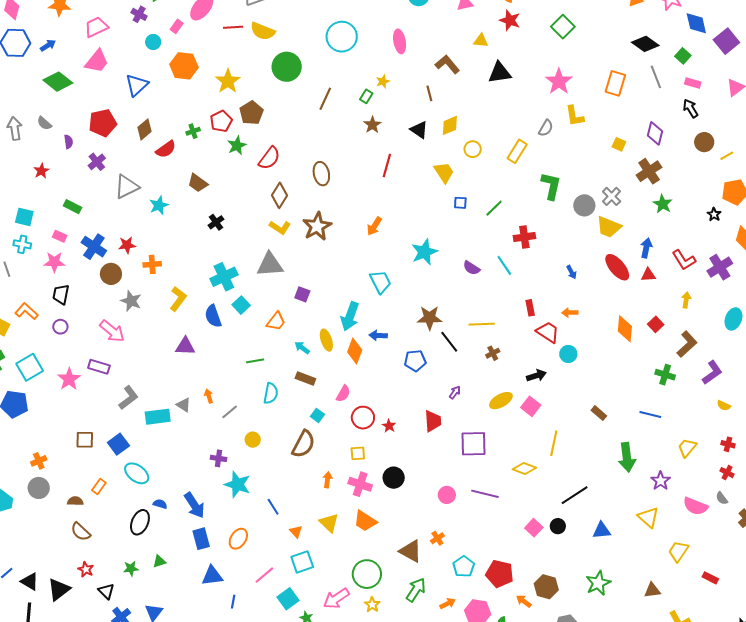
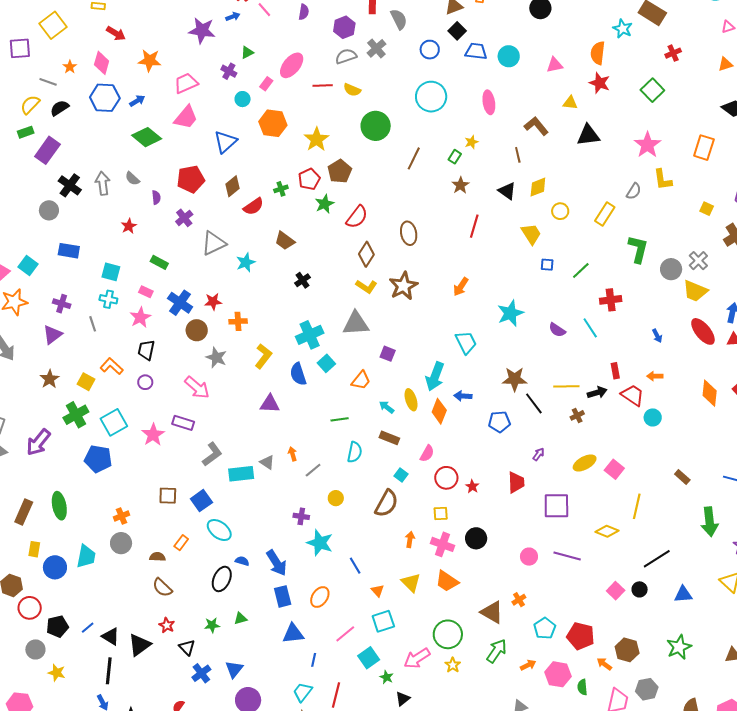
yellow semicircle: (263, 31) -> (352, 90), size x0.7
pink star: (54, 262) -> (140, 317), turned -30
black arrow: (536, 376) -> (597, 393), moved

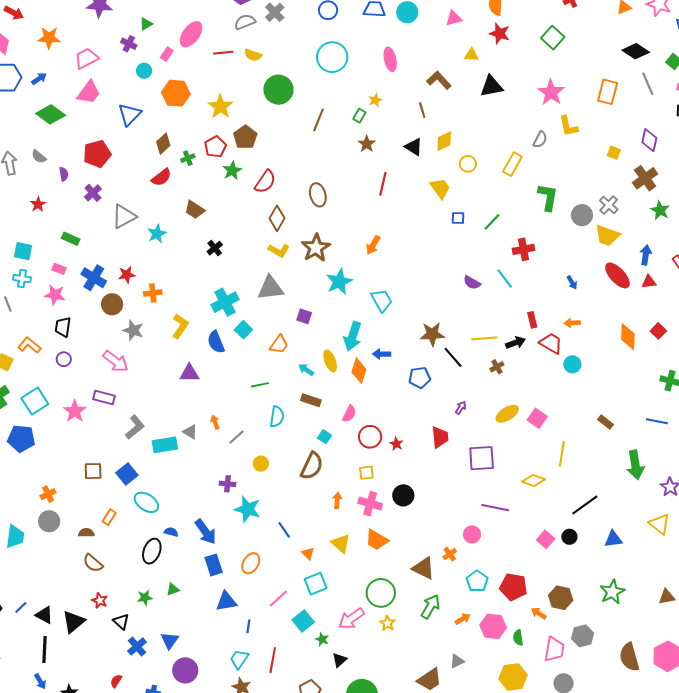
brown diamond: (233, 186) -> (163, 144), moved
cyan star: (510, 313) -> (339, 282), moved
pink star: (140, 317) -> (55, 295), turned -30
pink circle: (529, 557) -> (472, 534), moved

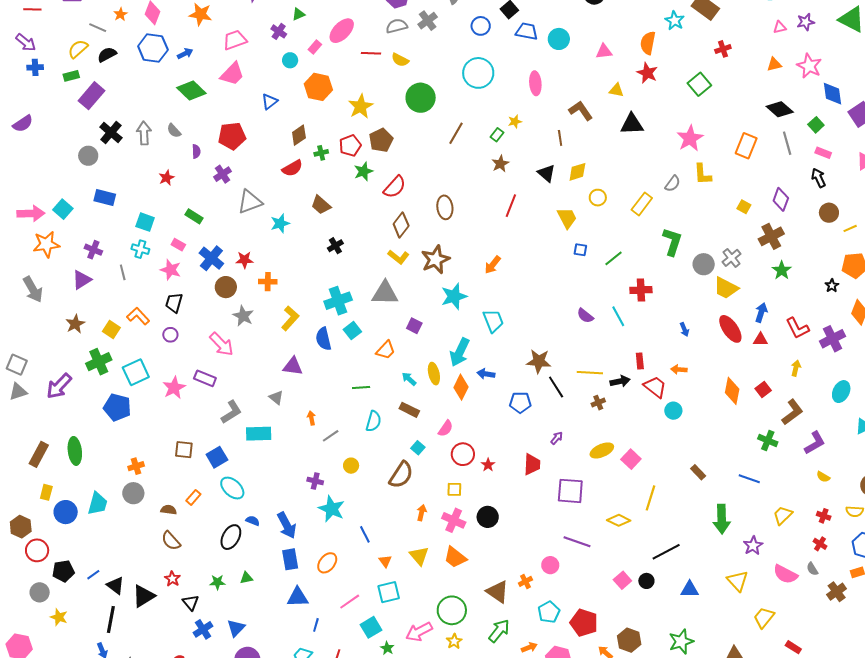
blue triangle: (130, 114) -> (270, 102), size x0.7
gray triangle: (190, 432) -> (276, 397), moved

